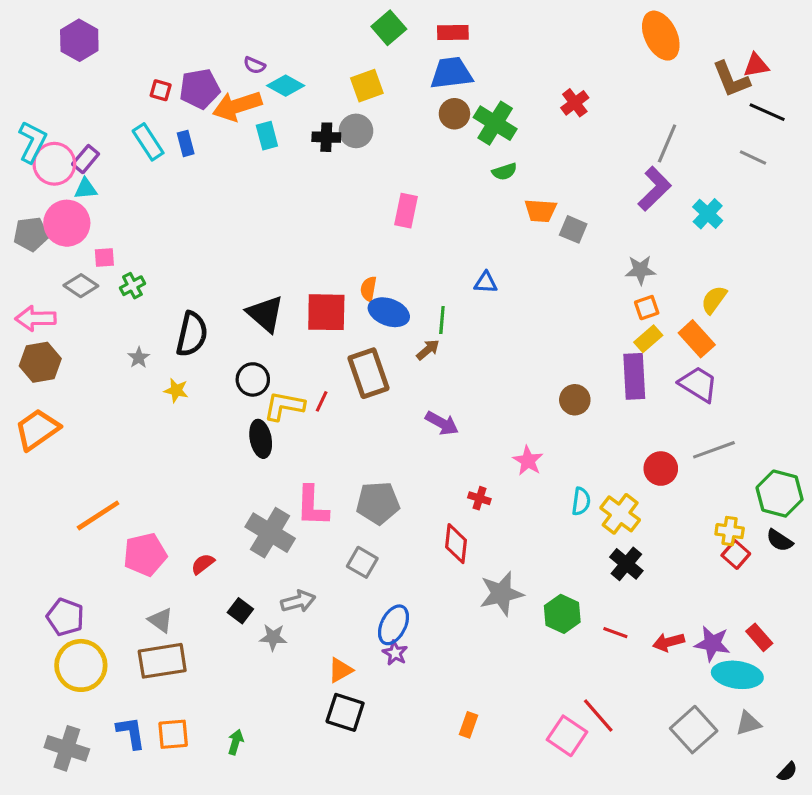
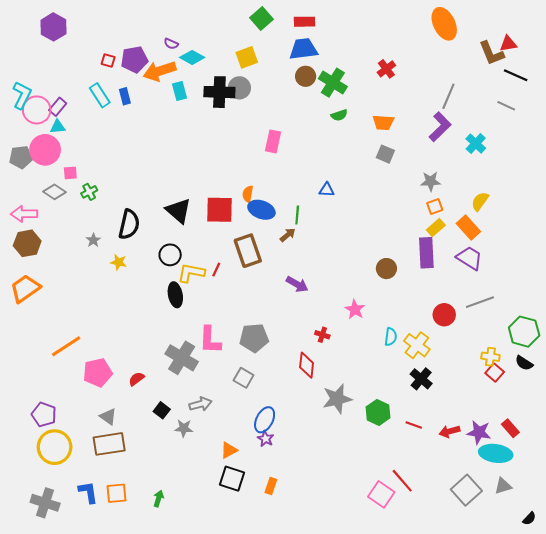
black cross: (326, 137) -> (219, 92), size x1.6
orange trapezoid: (540, 211) -> (383, 123), moved
orange rectangle: (469, 725) -> (271, 486), moved

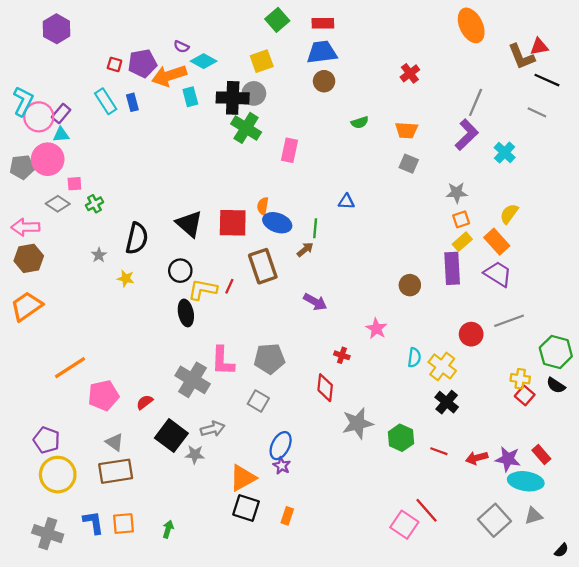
green cross: (333, 83) -> (246, 128), moved
black square: (162, 410) -> (171, 436), size x1.8
orange triangle: (229, 450) -> (243, 478), size x1.5

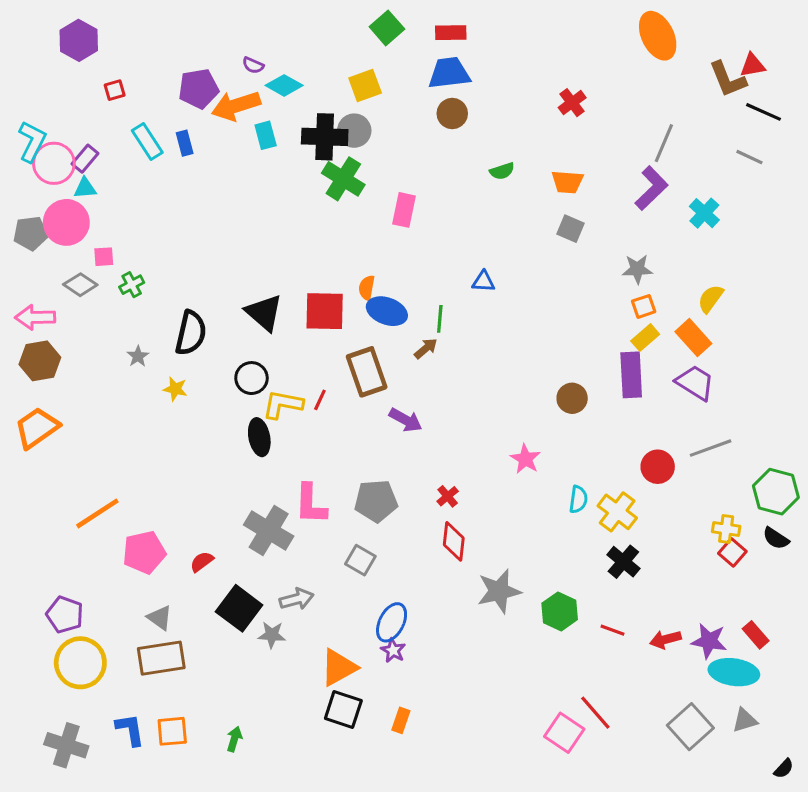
red square: (115, 64) -> (115, 90), moved, turned -32
purple arrow: (315, 302) -> (406, 420), moved
red cross: (342, 355) -> (448, 496), moved, turned 32

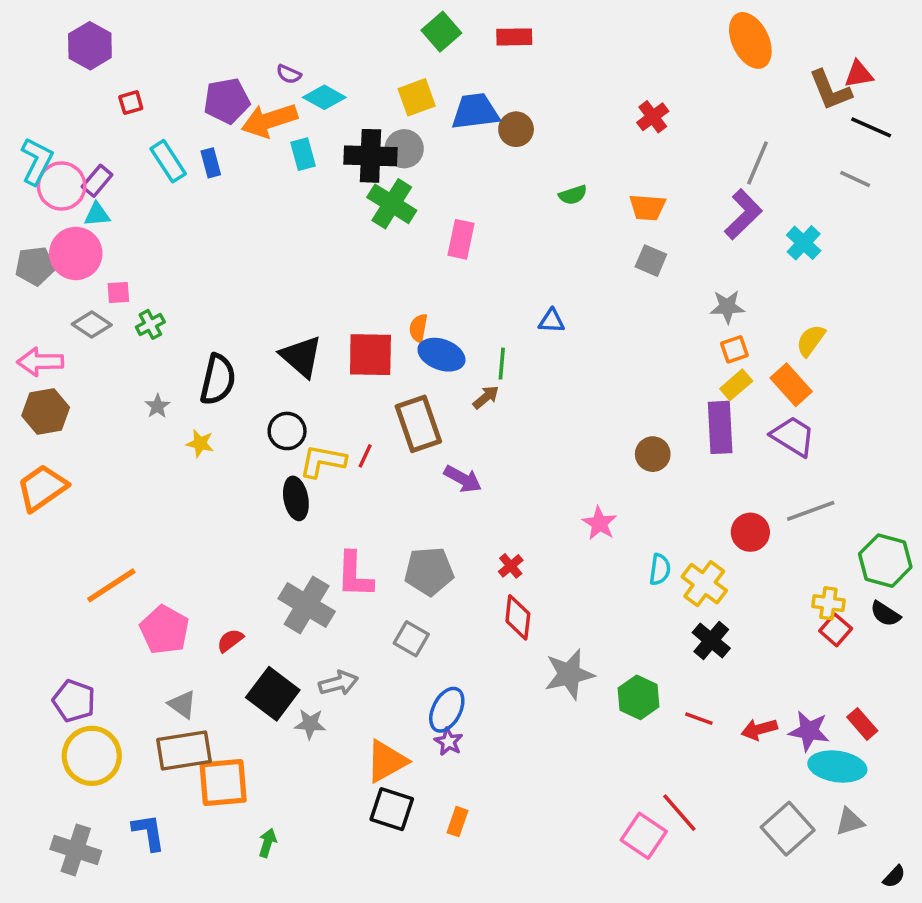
blue trapezoid: (449, 73) -> (475, 111), moved
pink pentagon: (144, 552) -> (165, 630), turned -30
orange square: (172, 731) -> (223, 782), moved, size x1.4

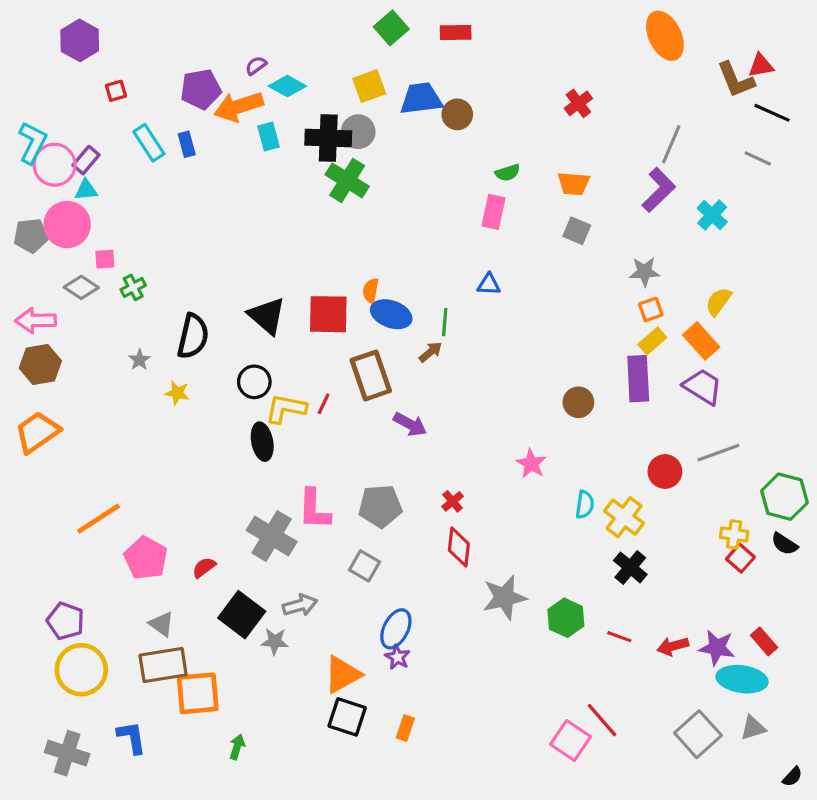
purple semicircle: (289, 74) -> (256, 66), turned 120
pink rectangle: (461, 239) -> (493, 212), moved

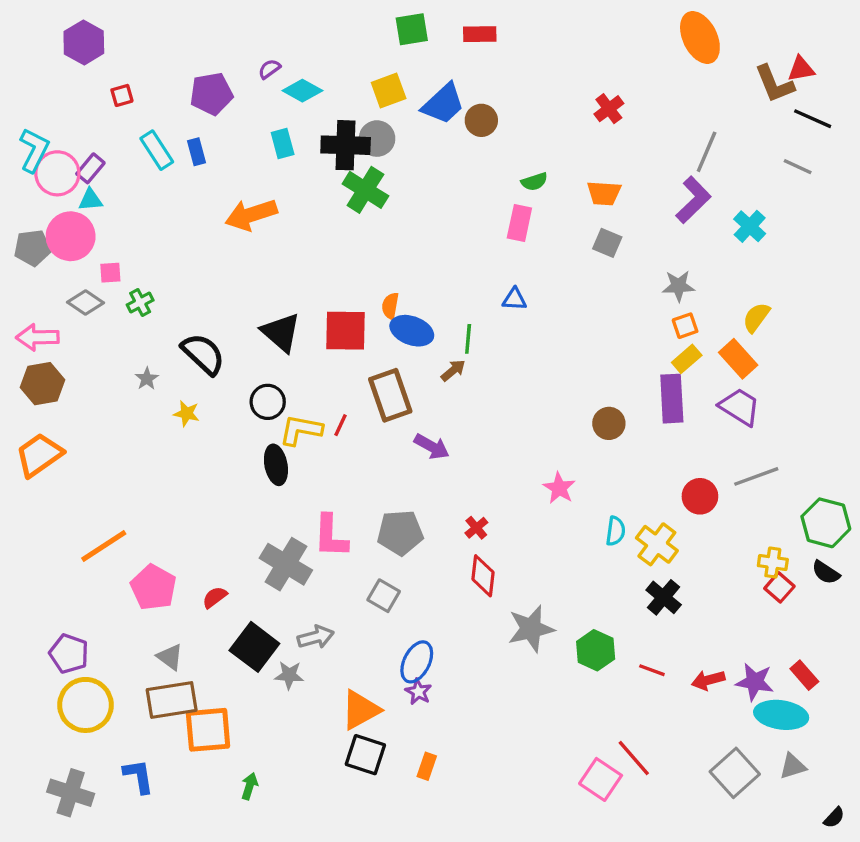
green square: (391, 28) -> (412, 29), turned 32
blue trapezoid: (421, 99) -> (443, 104), turned 144
orange arrow: (239, 107) -> (251, 215), moved
black semicircle: (193, 336) -> (203, 354), turned -60

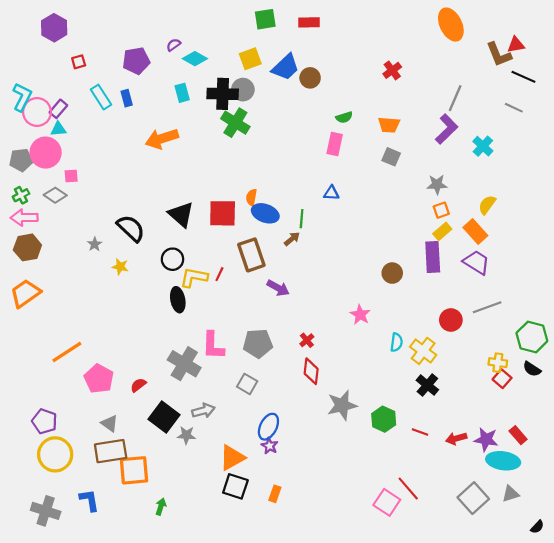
green cross: (140, 302) -> (21, 195), moved

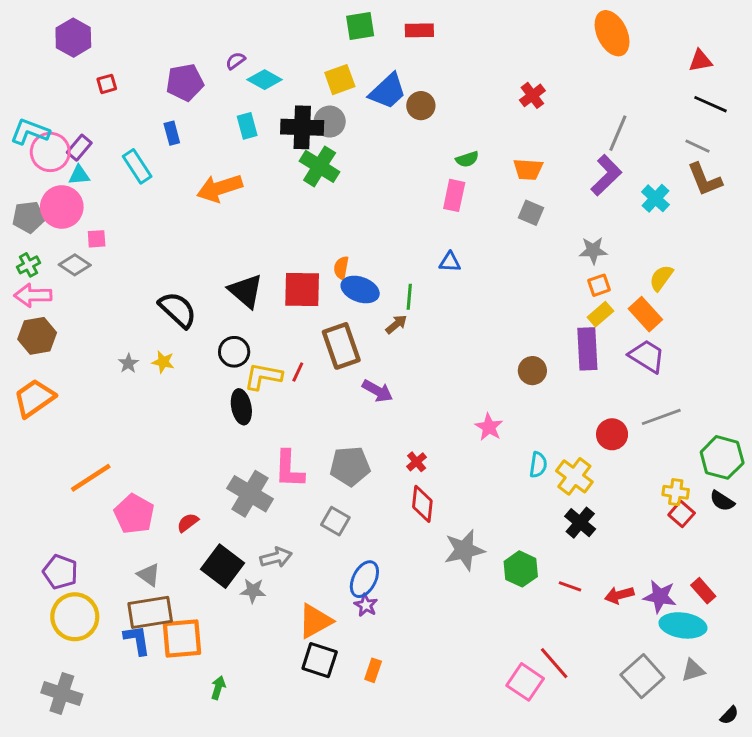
brown L-shape: (499, 54) -> (705, 179), moved
cyan L-shape: (22, 97) -> (30, 132), turned -96
cyan rectangle: (101, 97) -> (137, 166), moved
gray star: (95, 244) -> (128, 363), moved
blue L-shape: (89, 500) -> (137, 640), moved

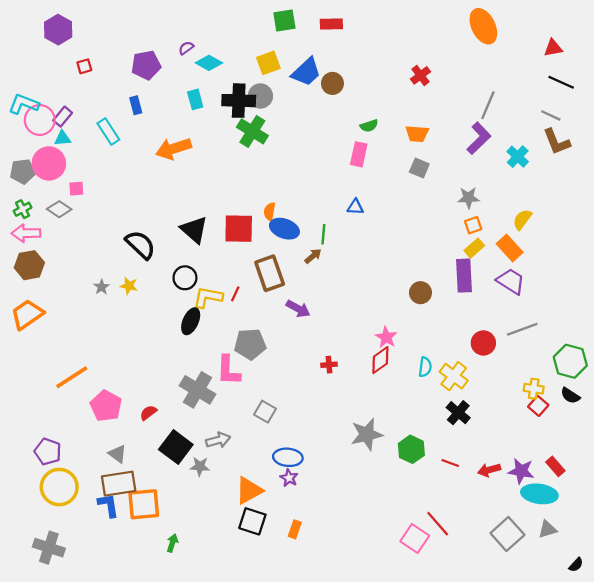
black ellipse: (241, 407) -> (191, 321), turned 35
red cross: (417, 462) -> (329, 365), turned 35
gray pentagon: (350, 466) -> (250, 344), moved
red diamond: (422, 504) -> (380, 360), moved, turned 48
blue ellipse: (364, 579) -> (288, 457), turned 68

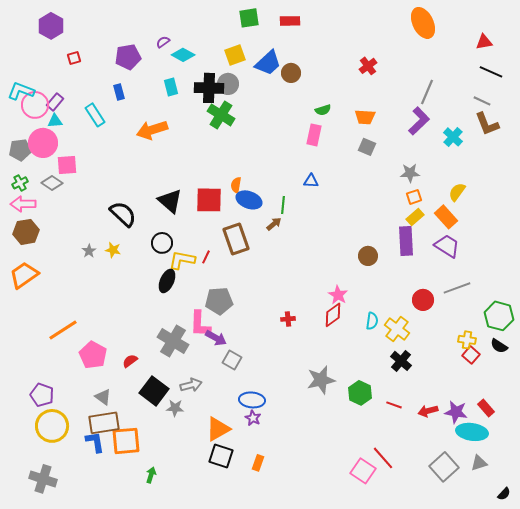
pink square: (76, 189) -> (67, 165), size x1.5
purple arrow: (298, 309) -> (216, 338), moved

